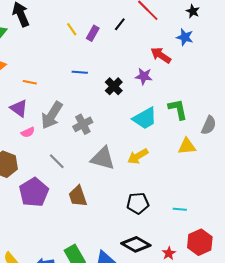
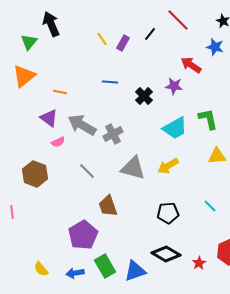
gray arrow: (52, 115) -> (82, 125), turned 88
purple pentagon: (34, 192) -> (83, 235), moved
cyan line: (180, 209) -> (210, 206), moved, turned 40

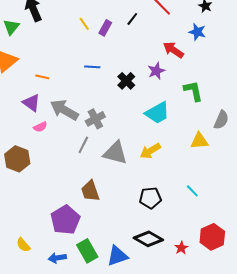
purple star: (174, 86) -> (156, 71), turned -30
green L-shape: (208, 119) -> (193, 91), moved
gray line: (87, 171) -> (83, 145), moved, turned 72
yellow semicircle: (41, 269) -> (23, 245), moved

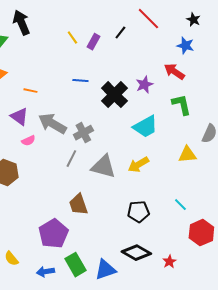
red arrow: (173, 50) -> (174, 72), moved
black cross: (126, 81) -> (114, 95), size x1.5
red hexagon: (212, 237) -> (201, 233), moved

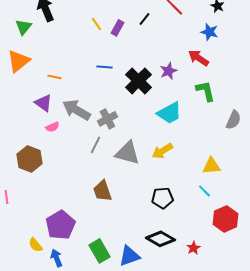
yellow triangle: (187, 155) -> (211, 166), moved
purple pentagon: (53, 234) -> (60, 225), moved
blue arrow: (45, 272) -> (56, 258), moved, turned 78

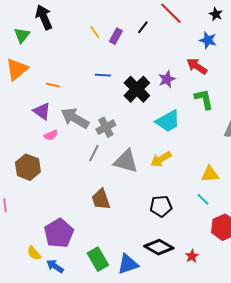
blue arrow: (56, 258) -> (55, 266), turned -36

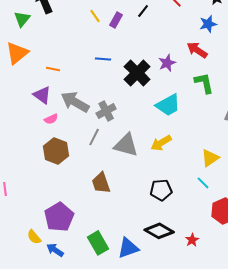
blue star: (208, 40) -> (208, 24), turned -30
brown hexagon: (28, 167) -> (56, 151), moved
yellow triangle: (210, 174) -> (210, 158), turned -30

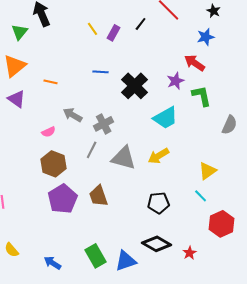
purple star: (167, 63) -> (176, 81), moved
purple triangle: (42, 95) -> (17, 99), moved
gray arrow: (75, 102) -> (73, 115), size x0.7
purple pentagon: (59, 217) -> (63, 199), moved
yellow semicircle: (34, 237) -> (12, 250), moved

